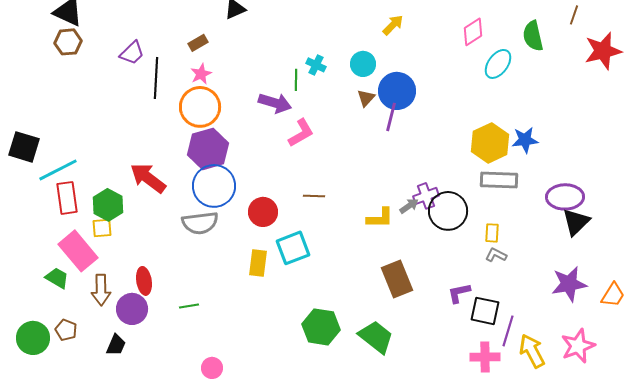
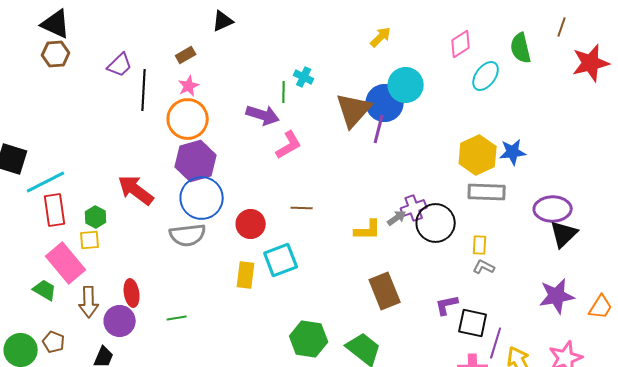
cyan circle: (363, 64) -> (406, 85), moved, size x1.4
brown triangle: (366, 98) -> (354, 110), size x2.0
green hexagon: (108, 205) -> (96, 217), size x0.7

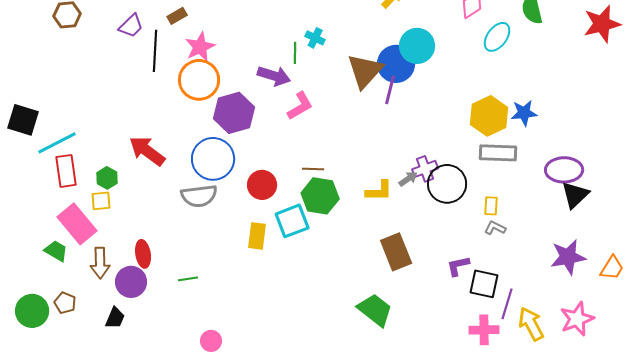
brown rectangle: (186, 55) -> (177, 16), moved
pink star: (189, 86) -> (200, 47), size x1.4
purple hexagon: (196, 161) -> (234, 113), moved
green hexagon: (309, 339) -> (320, 196), moved

